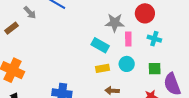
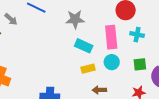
gray star: (115, 23) -> (75, 19), moved
pink rectangle: (128, 39) -> (111, 37), size x1.6

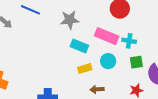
cyan cross: (137, 35) -> (129, 41), moved
pink rectangle: (111, 37) -> (107, 36), turned -60

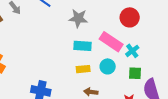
cyan cross: (129, 41) -> (132, 51), turned 32
cyan rectangle: (79, 46) -> (83, 46), turned -30

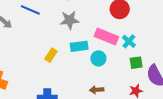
cyan circle: (108, 66) -> (98, 58), moved
yellow rectangle: (83, 69) -> (51, 55), moved, turned -40

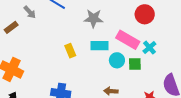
yellow rectangle: (51, 55) -> (70, 51), turned -64
green square: (136, 63) -> (135, 64), moved

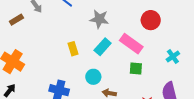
cyan rectangle: (99, 46) -> (103, 47), turned -54
cyan cross: (149, 47) -> (173, 57), moved
cyan circle: (117, 60) -> (93, 77), moved

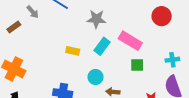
red circle: (151, 20) -> (162, 16), moved
yellow rectangle: (73, 49) -> (73, 51), turned -56
cyan cross: (173, 57) -> (172, 60), moved, turned 32

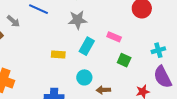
pink rectangle: (130, 41) -> (114, 37), size x0.6
green square: (137, 65) -> (124, 60), turned 32

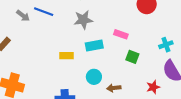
gray arrow: (13, 21) -> (23, 16), moved
cyan rectangle: (87, 46) -> (94, 45), turned 54

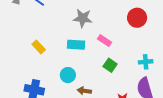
gray star: (83, 20) -> (83, 18), moved
yellow rectangle: (66, 56) -> (39, 47), moved, turned 32

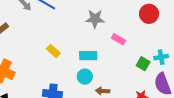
cyan rectangle: (76, 45) -> (88, 56), moved
green square: (110, 65) -> (143, 64), moved

